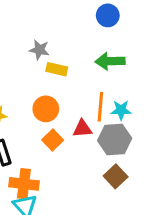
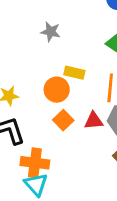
yellow rectangle: (57, 69) -> (74, 73), moved
red triangle: (82, 129) -> (94, 121), moved

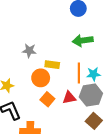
gray star: (51, 32) -> (29, 51), moved

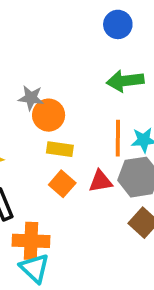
yellow rectangle: (52, 65) -> (60, 149), moved
orange circle: (41, 78) -> (49, 115), moved

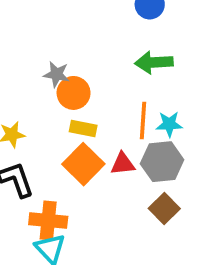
orange square: (62, 184) -> (83, 164), size x1.5

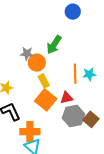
green arrow: (154, 62) -> (54, 45), moved, turned -48
yellow rectangle: (83, 128) -> (44, 81), turned 56
gray hexagon: (162, 162) -> (73, 116), moved

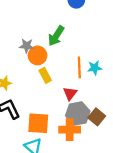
red triangle: (67, 98) -> (70, 94), turned -40
orange square: (46, 100) -> (38, 123), moved, turned -35
orange cross: (30, 132) -> (70, 130), moved

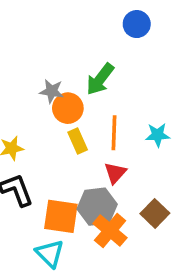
orange line: (79, 67) -> (114, 133), moved
gray hexagon: (78, 113) -> (97, 207), moved
orange cross: (70, 130) -> (110, 231), turned 36

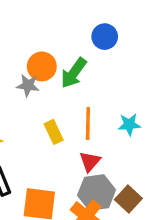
blue circle: (137, 24) -> (105, 37), moved
orange circle: (68, 108) -> (42, 66), moved
gray hexagon: (97, 207) -> (97, 192), moved

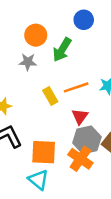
orange circle: (42, 66) -> (36, 35), moved
orange line: (88, 123) -> (76, 87), turned 75

